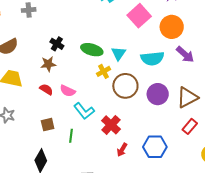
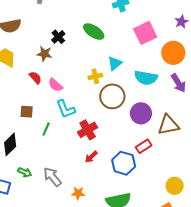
green ellipse: (92, 50) -> (94, 32), moved
red rectangle: (190, 126) -> (144, 146), moved

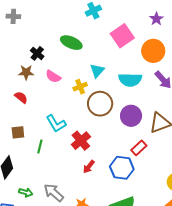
pink semicircle: (55, 85) -> (53, 77), moved

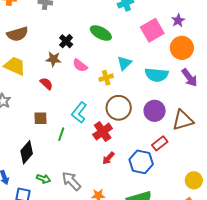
purple star: (156, 19) -> (178, 20), moved
brown circle: (100, 104) -> (119, 108), moved
cyan L-shape: (56, 124) -> (79, 112), turned 65

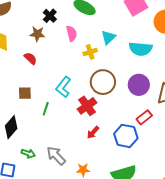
pink semicircle: (80, 65) -> (72, 33), moved, turned -140

